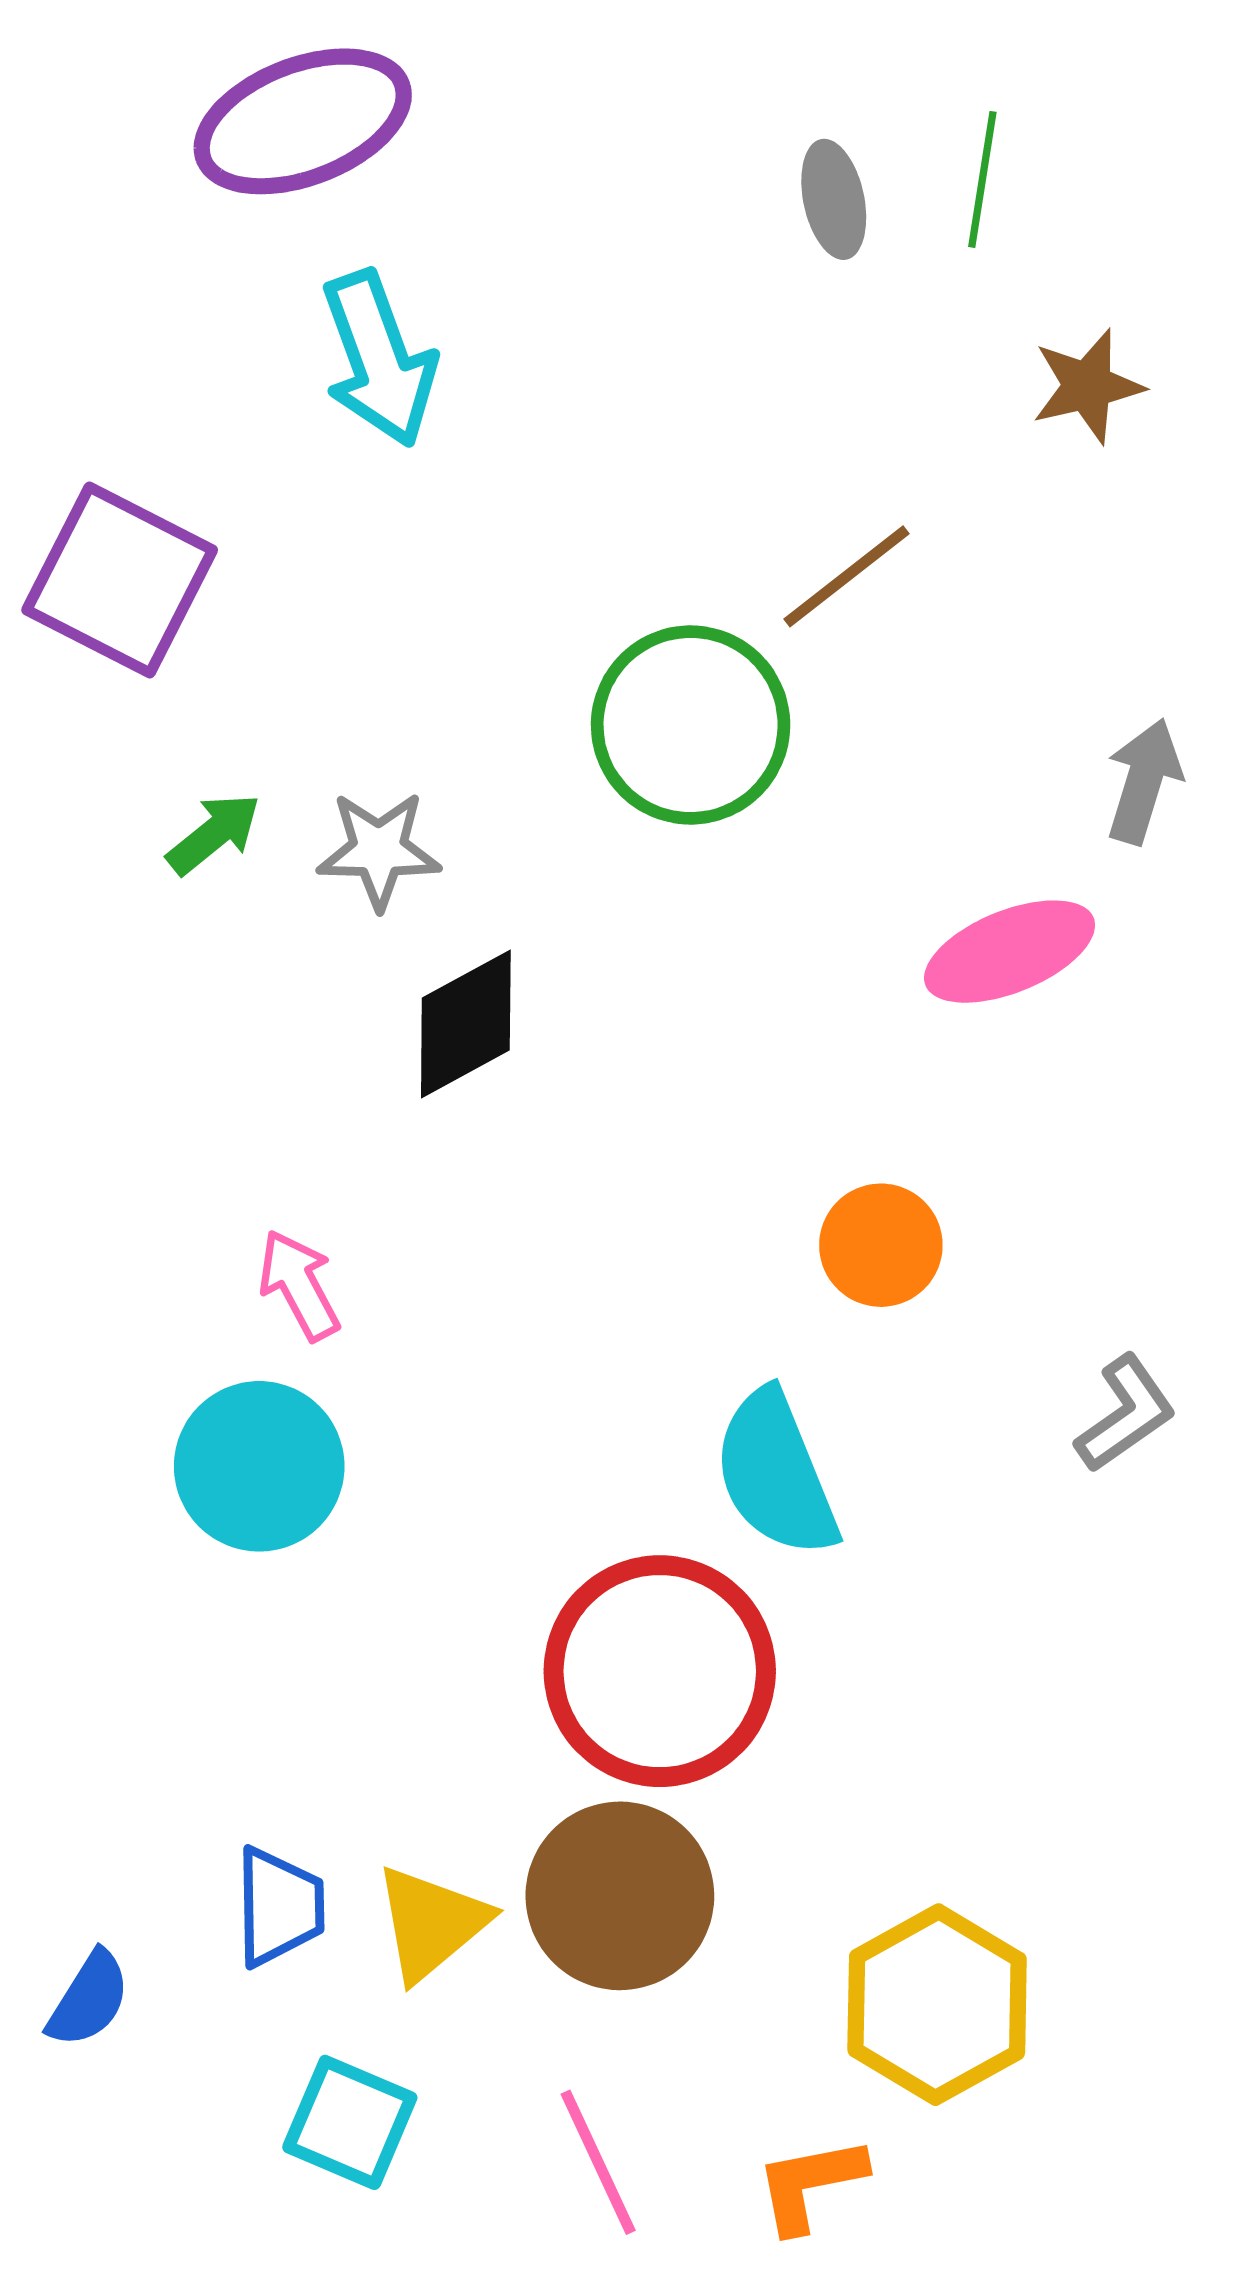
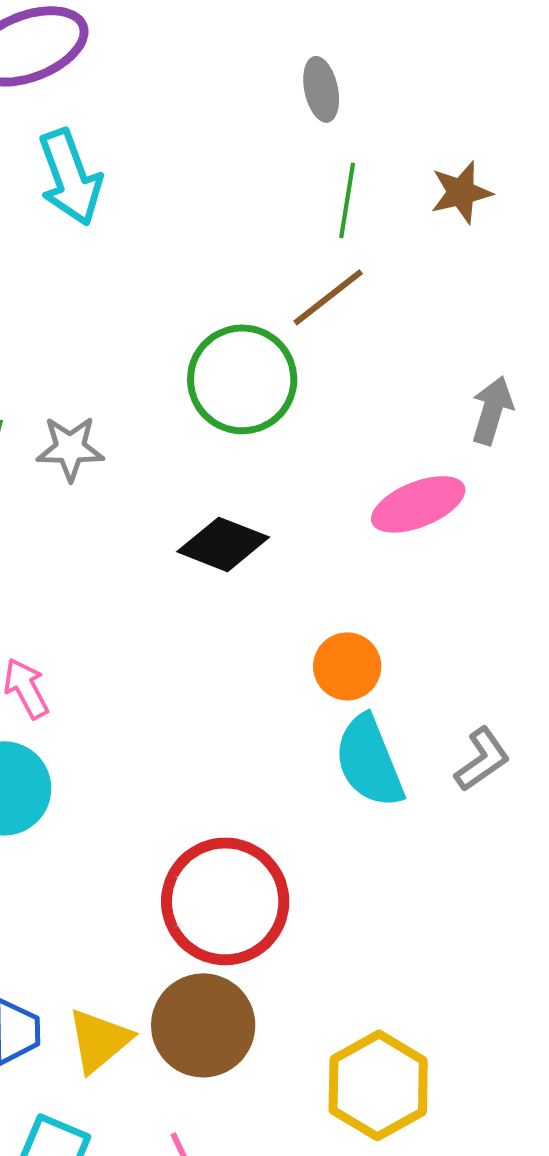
green line: (982, 179) -> (347, 200), moved
black diamond: (466, 1024) -> (223, 544), moved, turned 50
cyan semicircle: (776, 1474) -> (369, 761), moved

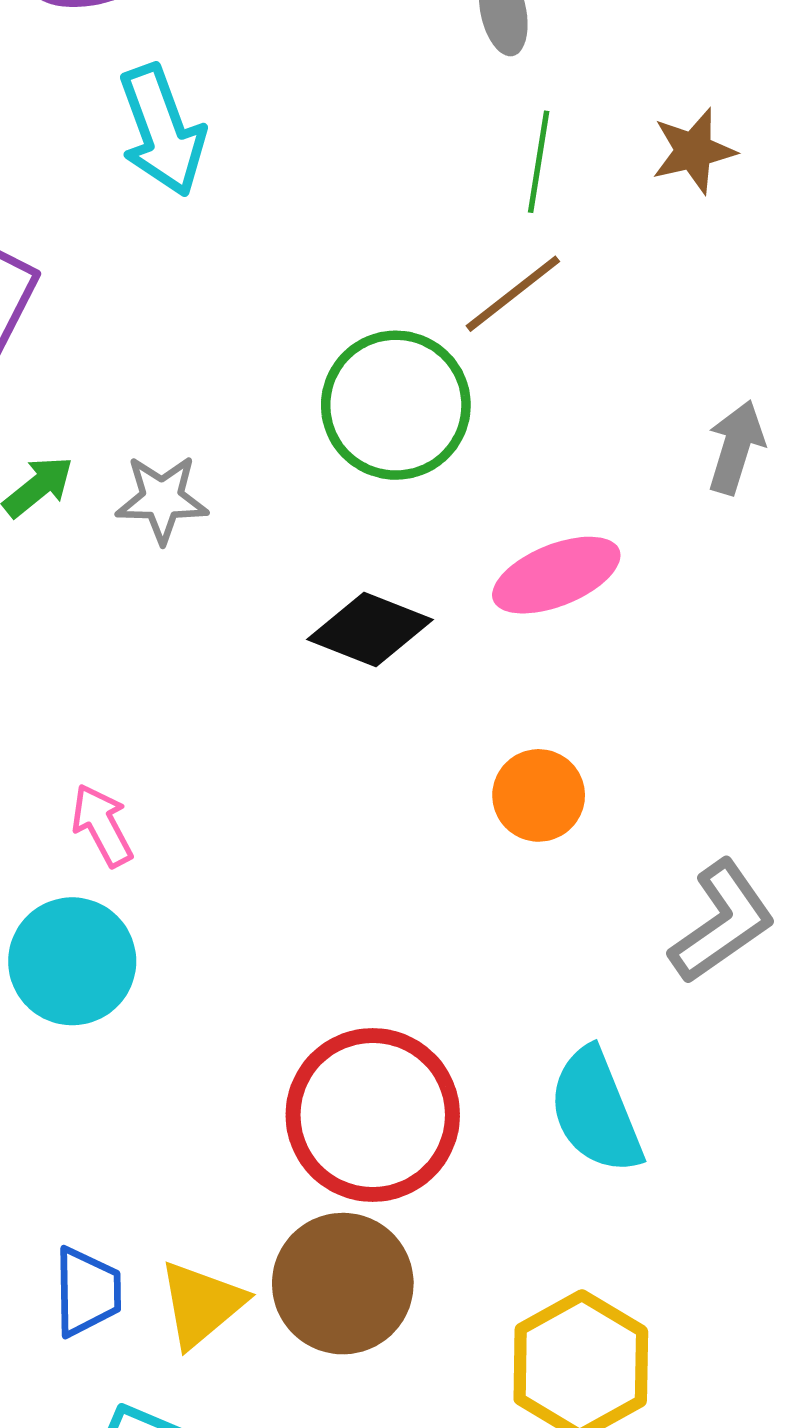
pink ellipse: (418, 504) -> (556, 575), moved
gray L-shape: (482, 759) -> (722, 922), size x1.4
cyan semicircle: (369, 761) -> (596, 1111), moved

